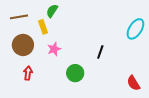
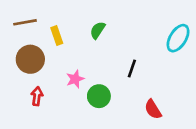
green semicircle: (52, 11) -> (98, 30), moved
pink star: (54, 49) -> (75, 79), moved
red semicircle: (133, 83) -> (153, 109), moved

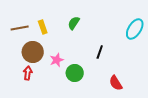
brown line: (25, 22) -> (20, 28), moved
brown circle: (30, 59) -> (33, 52), moved

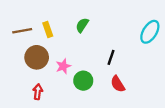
red arrow: (28, 73) -> (38, 92), moved
red semicircle: (116, 83) -> (118, 84), moved

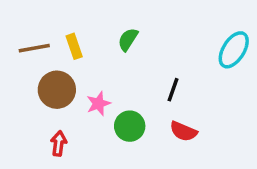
red semicircle: (118, 84) -> (183, 131), turned -35

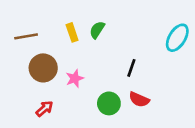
yellow rectangle: (74, 46) -> (72, 32), moved
green circle: (130, 126) -> (109, 103), moved
red arrow: (59, 143) -> (44, 109), turned 42

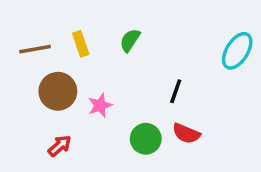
yellow rectangle: (72, 32) -> (81, 44), moved

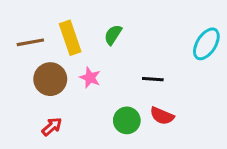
yellow rectangle: (81, 44) -> (70, 38), size x1.5
black line: (176, 91) -> (153, 79), turned 75
pink star: (100, 105) -> (90, 78), moved, turned -30

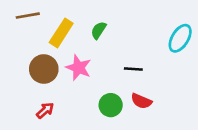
yellow rectangle: (70, 38) -> (61, 33), turned 52
brown line: (30, 42) -> (28, 16), moved
pink star: (90, 78) -> (79, 68), size x1.4

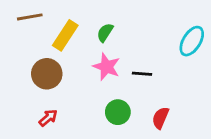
pink star: (79, 68) -> (106, 67), moved
red semicircle: (141, 101) -> (160, 118), moved, turned 90

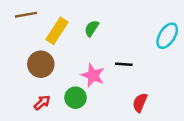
pink star: (106, 67) -> (93, 75), moved
green circle: (118, 112) -> (76, 98), moved

